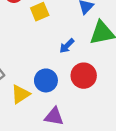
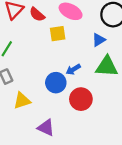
blue circle: (46, 80) -> (56, 83), moved

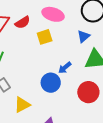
red semicircle: (37, 14) -> (23, 22), turned -63
red circle: (81, 99) -> (88, 92), moved

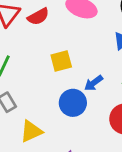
yellow square: (45, 37) -> (61, 61), moved

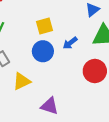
blue circle: (73, 103) -> (43, 51), moved

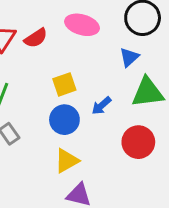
yellow triangle: (22, 81) -> (67, 161), moved

